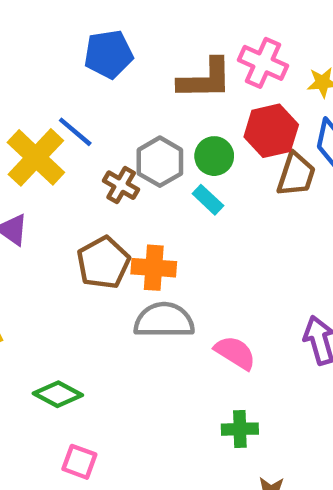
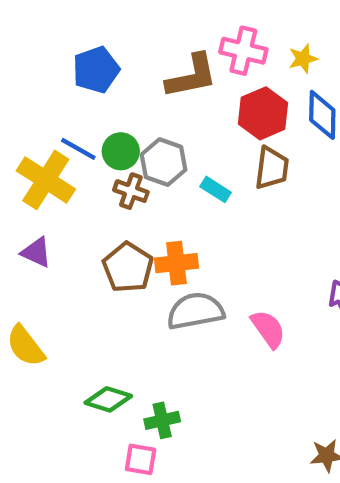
green circle: (214, 156) -> (121, 151), moved
brown trapezoid: (296, 174) -> (272, 168), moved
pink semicircle: (235, 353) -> (268, 329), turned 33
green cross: (240, 429) -> (162, 420), moved

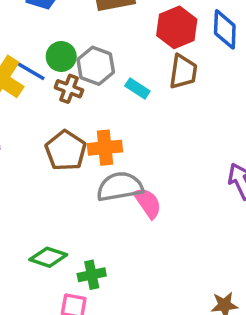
blue line: (78, 149) -> (31, 71), moved
pink semicircle: (268, 329) -> (148, 203), moved

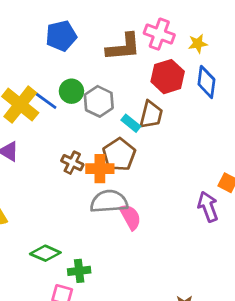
brown trapezoid: (183, 72) -> (151, 115), moved
brown cross: (69, 89) -> (72, 163), moved
brown pentagon: (66, 151) -> (119, 155), moved

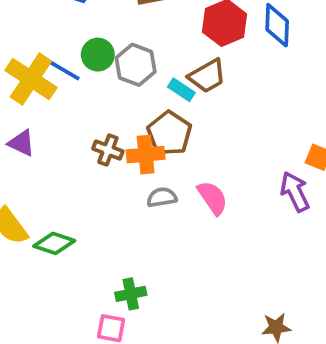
brown trapezoid: (151, 115) -> (207, 76), turned 52
gray semicircle: (109, 201) -> (162, 197), size x0.6
pink semicircle: (130, 217) -> (212, 198), moved
green diamond: (45, 253) -> (54, 243), moved

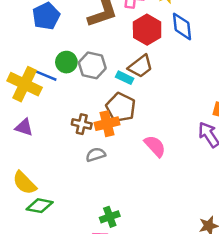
gray semicircle: (162, 197) -> (96, 155), moved
green diamond: (54, 243) -> (40, 206), moved

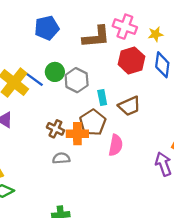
brown trapezoid: (140, 66) -> (129, 106), moved
cyan rectangle: (125, 78) -> (102, 97), turned 40
pink semicircle: (155, 146) -> (116, 145), moved, turned 40

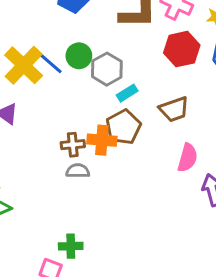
cyan rectangle: (102, 97) -> (127, 93), moved, turned 64
brown cross: (55, 129) -> (73, 145), moved, turned -36
pink semicircle: (116, 145) -> (188, 158), moved

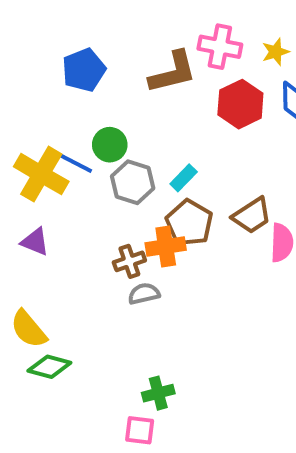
gray hexagon: (107, 69) -> (133, 182), moved
brown trapezoid: (174, 109) -> (252, 216), moved

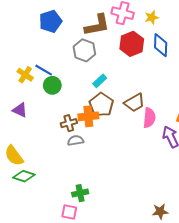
green circle: (110, 145) -> (52, 85), moved
yellow cross: (41, 174) -> (25, 75), size x0.6
gray hexagon: (133, 182) -> (84, 50), moved

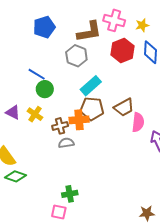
yellow cross: (25, 75) -> (35, 114), moved
cyan rectangle: (100, 81) -> (91, 86), size x1.5
brown pentagon: (101, 105) -> (92, 109), turned -30

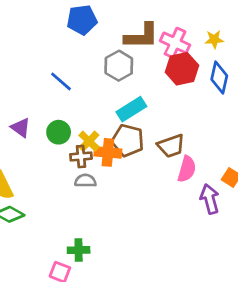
pink cross: (114, 20) -> (175, 43), moved
green circle: (45, 89) -> (59, 132), moved
yellow cross: (35, 114) -> (89, 141), moved

